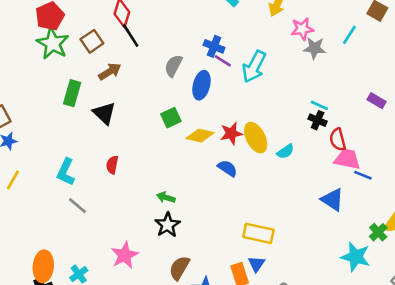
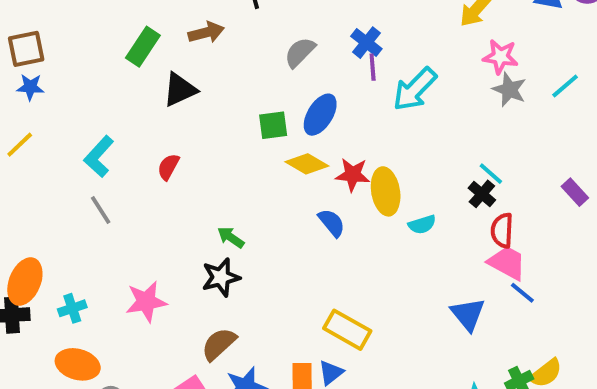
purple line: (223, 61) -> (373, 67), turned 36
blue ellipse: (201, 85) -> (320, 115), moved
black triangle: (104, 113) -> (180, 90), turned 35

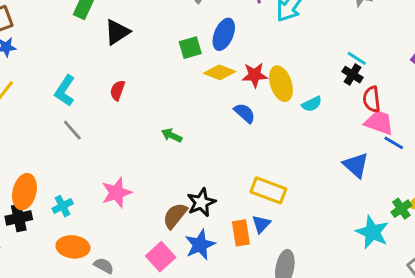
black star: (221, 277) -> (201, 202), moved

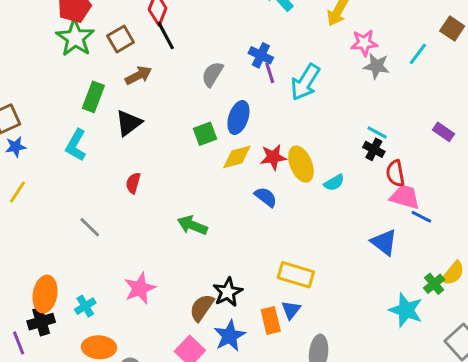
yellow diamond: (220, 72) -> (237, 157), turned -32
cyan L-shape: (65, 91) -> (76, 145), moved
green arrow: (172, 135) -> (192, 225), size x1.4

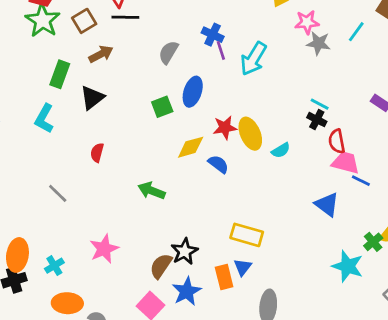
black line: (166, 35) -> (125, 17), turned -60
yellow diamond: (237, 157) -> (191, 147), moved

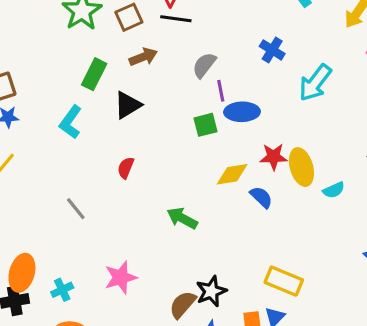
purple line: (221, 50) -> (221, 91), moved
gray semicircle: (168, 52) -> (204, 65), moved
blue ellipse: (193, 92) -> (242, 112), turned 64

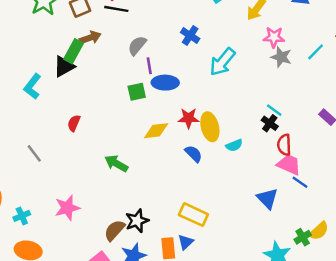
green rectangle: (94, 74) -> (74, 51), moved
black triangle: (128, 105) -> (64, 67), moved
blue semicircle: (261, 197) -> (194, 154), moved

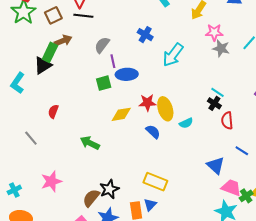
gray line: (34, 153) -> (31, 138), moved
pink trapezoid: (289, 165) -> (231, 188), moved

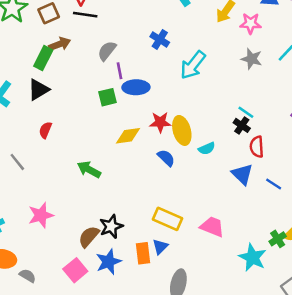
pink star: (214, 32) -> (251, 23), moved
black triangle: (43, 65) -> (38, 90), moved
blue triangle: (216, 165) -> (242, 174), moved
pink trapezoid: (231, 188) -> (212, 227), moved

